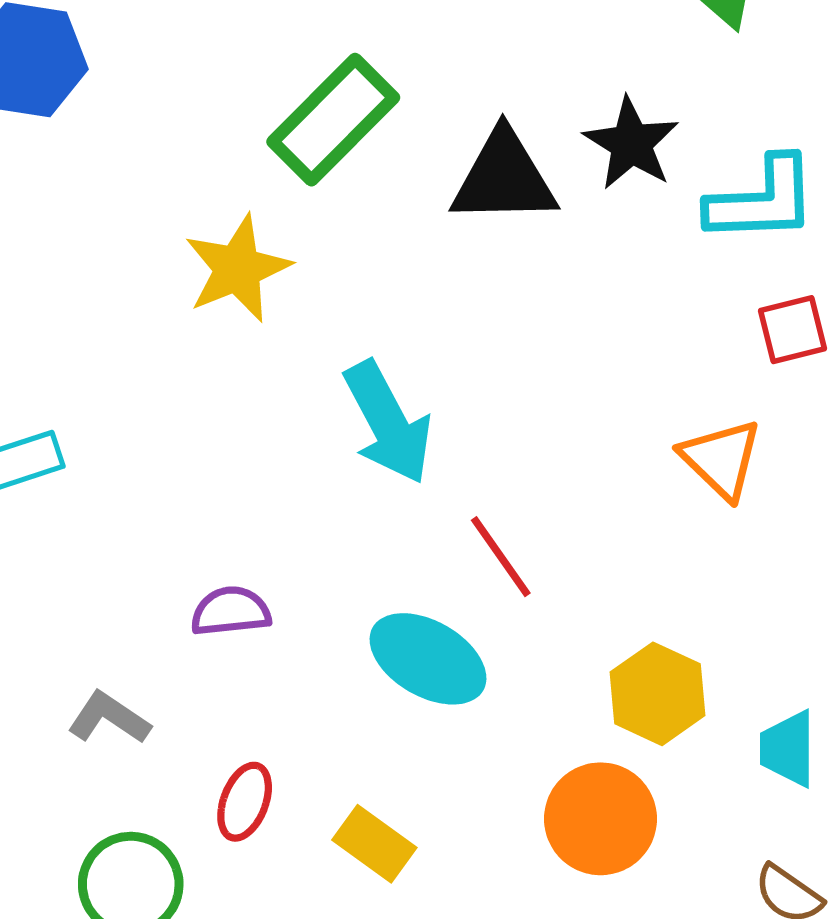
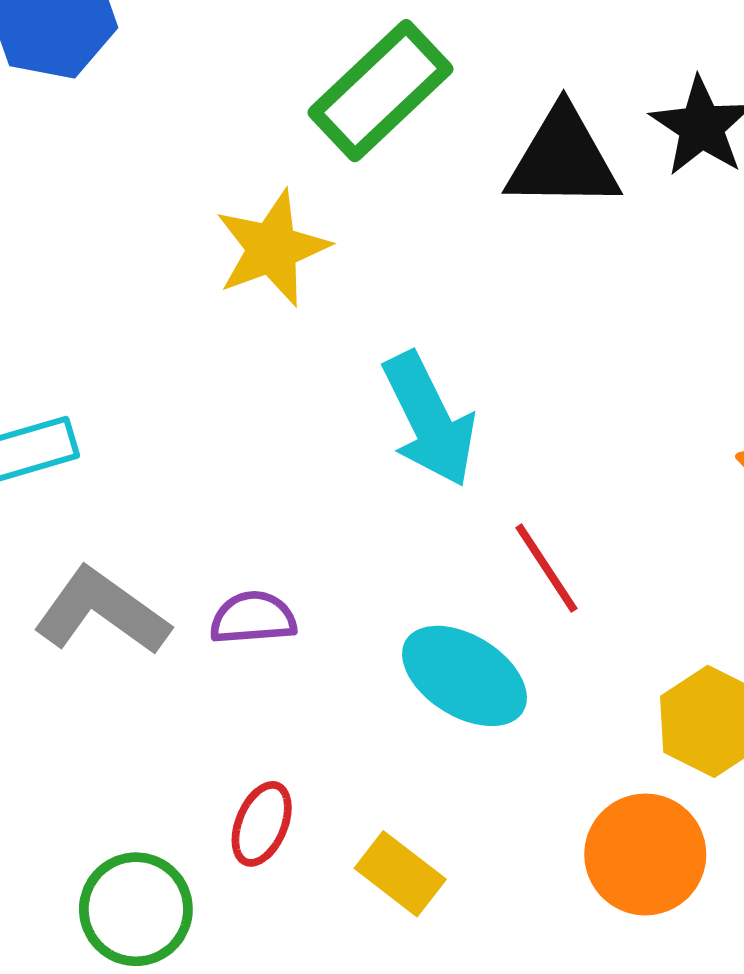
gray L-shape: (109, 718) -> (102, 611), moved, size x1.5

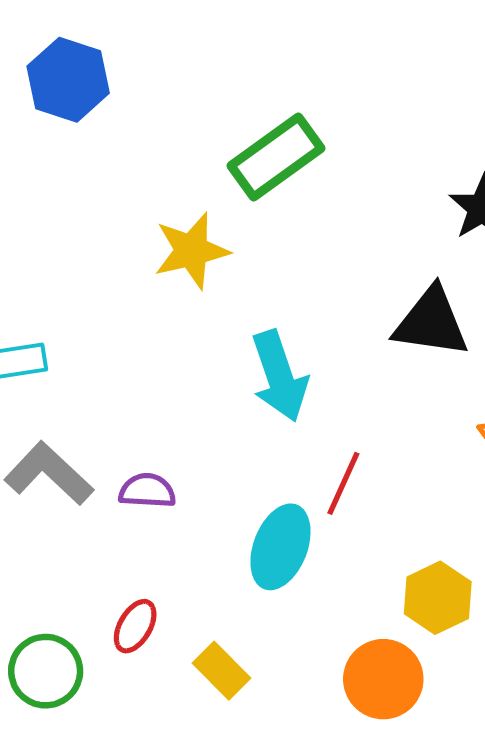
black triangle: (563, 159) -> (431, 322), moved
red line: (546, 568) -> (343, 483), turned 50
cyan ellipse: (464, 676) -> (280, 547), turned 72

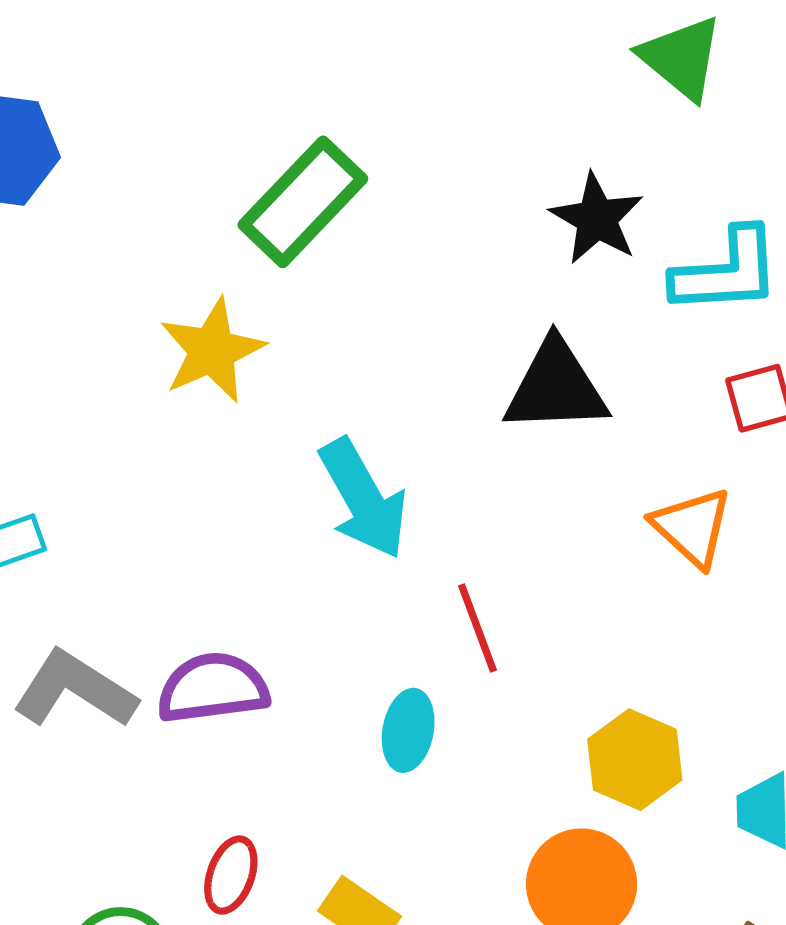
red line: (343, 483) -> (477, 628), turned -34
purple semicircle: (147, 491) -> (213, 688), size x1.4
cyan ellipse: (280, 547) -> (408, 730), size x0.7

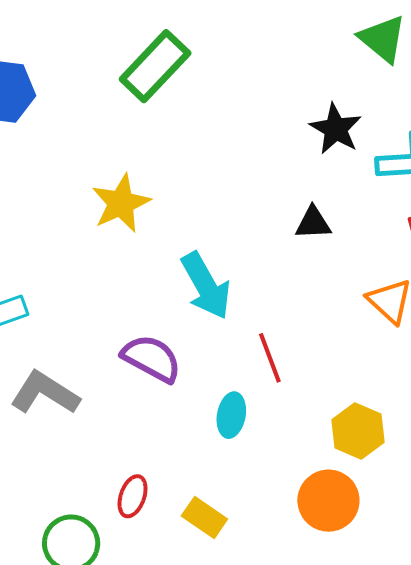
green rectangle: (303, 202) -> (155, 66), moved
black triangle: (556, 387) -> (313, 223), size x0.6
purple semicircle: (213, 688) -> (152, 358), moved, turned 36

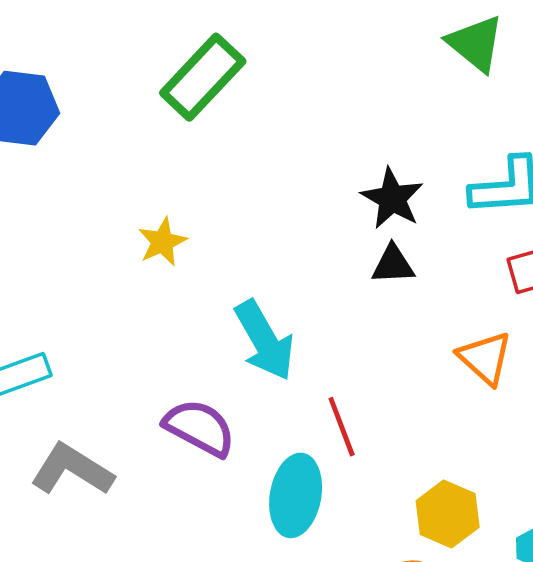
black star: (336, 129) -> (392, 198), moved
yellow star: (121, 203) -> (162, 242), size x0.7
cyan ellipse: (231, 415) -> (296, 495), size x1.5

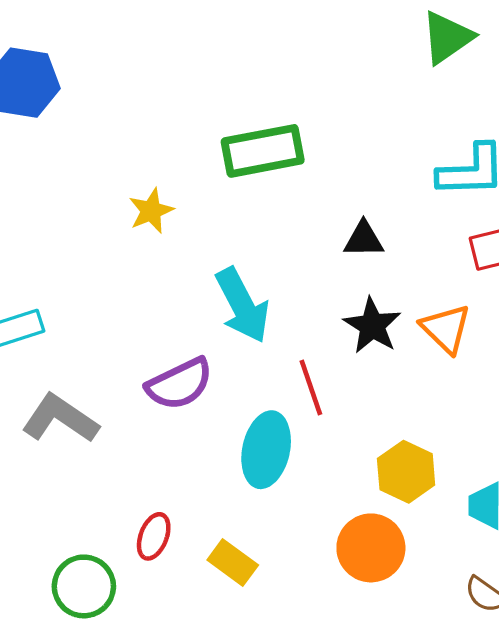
green triangle: (476, 43) -> (447, 37), turned 44
green rectangle: (203, 77) -> (263, 151), moved, turned 34
black star: (392, 198) -> (372, 326), moved
purple semicircle: (200, 428) -> (180, 384), turned 124

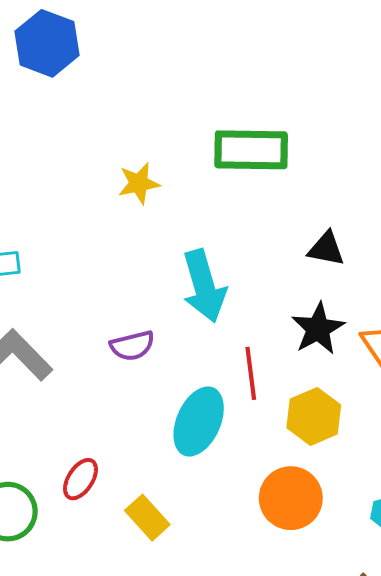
purple semicircle: (180, 384) -> (132, 346), size x0.7
yellow hexagon: (406, 472) -> (314, 416), moved
orange circle: (371, 548) -> (291, 498), moved

